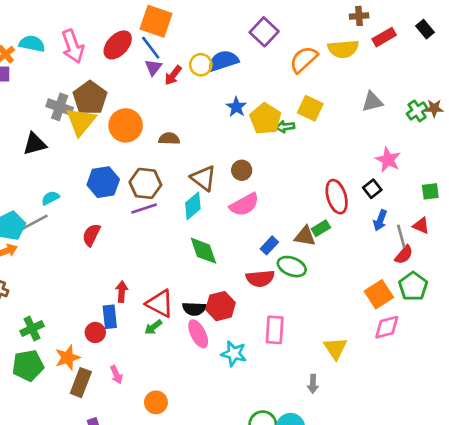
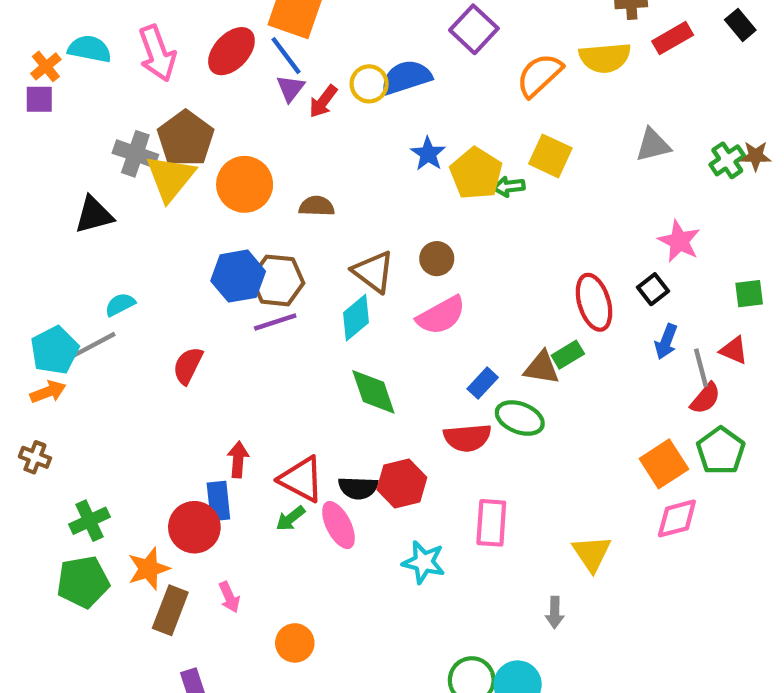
blue hexagon: (103, 182) -> (238, 276), moved
red circle: (95, 332) -> (194, 527), size x1.5
pink ellipse: (198, 334) -> (338, 525), moved

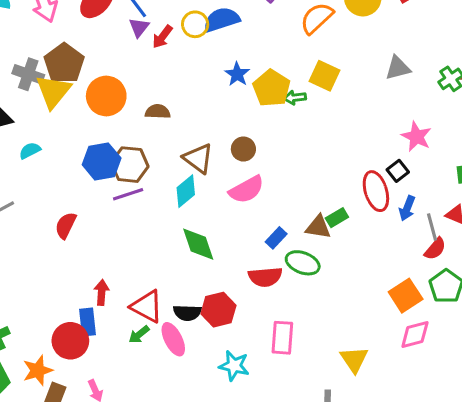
red ellipse: (594, 302) -> (376, 191), moved
cyan semicircle: (120, 304) -> (30, 151), moved

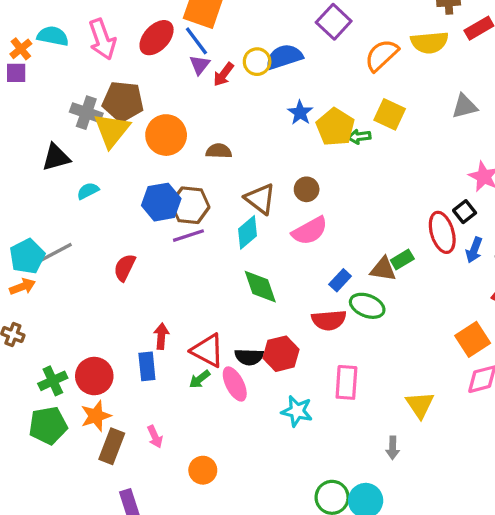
brown pentagon: (64, 63) -> (123, 102), turned -30
red circle: (70, 341) -> (94, 376), moved

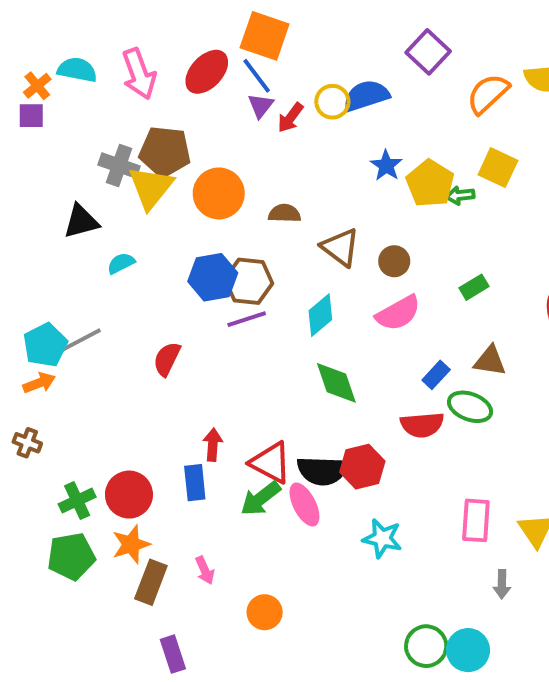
brown triangle: (260, 199) -> (340, 247), moved
green rectangle: (402, 260) -> (474, 287), moved
black semicircle: (249, 357) -> (322, 471), size x1.4
green arrow: (200, 379) -> (261, 499), size x1.5
pink rectangle: (346, 382) -> (476, 520), moved

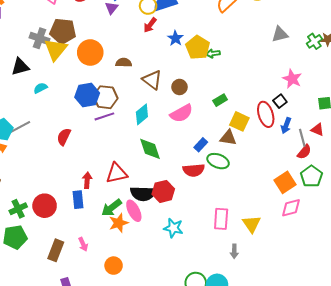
red arrow: (291, 118) -> (150, 25), moved
yellow square: (498, 168) -> (239, 121), moved
red triangle: (271, 463) -> (117, 173), moved, turned -40
orange star: (131, 544) -> (119, 223), moved

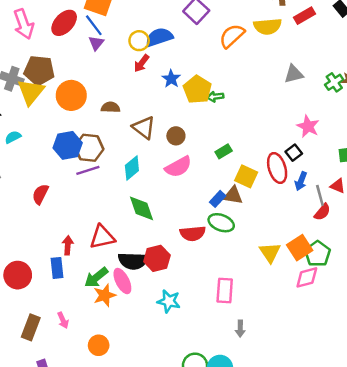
blue rectangle: (201, 145) -> (218, 199), moved
green pentagon: (311, 176) -> (318, 254), moved
yellow triangle: (252, 224) -> (270, 252), moved

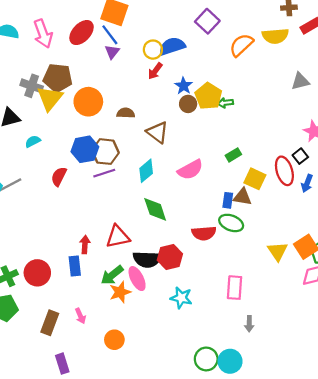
brown circle: (176, 136) -> (188, 104), moved
red semicircle: (40, 194) -> (59, 176), moved
blue rectangle: (218, 199) -> (228, 200), turned -35

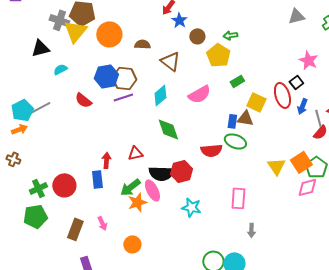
blue star: (184, 86) -> (179, 20), moved
yellow pentagon: (208, 96) -> (218, 55), moved
red semicircle: (59, 176) -> (83, 100), turned -78
red triangle: (118, 237) -> (135, 153), size x0.7

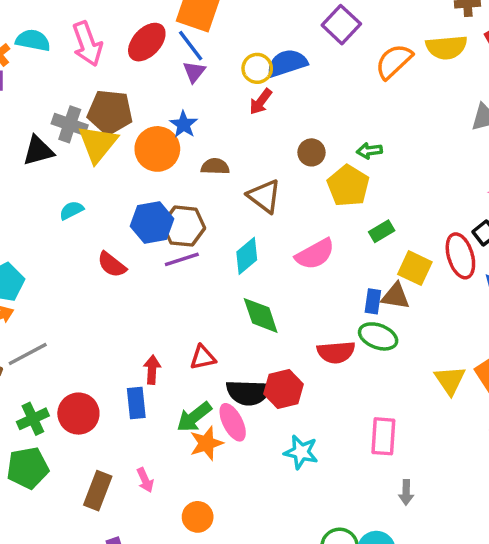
blue star: (179, 20) -> (184, 124), moved
black triangle: (40, 48) -> (38, 151), moved
gray line: (39, 108) -> (28, 354), moved

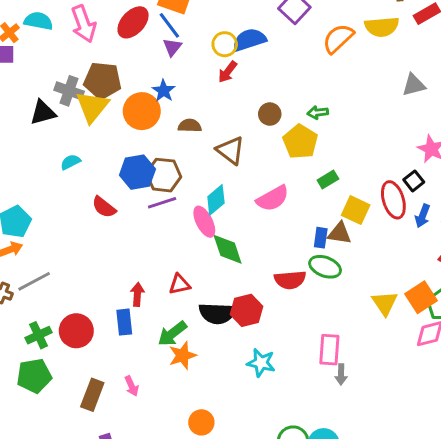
pink ellipse: (233, 422) -> (204, 222), moved
gray arrow: (406, 492) -> (341, 374), moved
orange circle: (198, 517) -> (201, 422), moved

